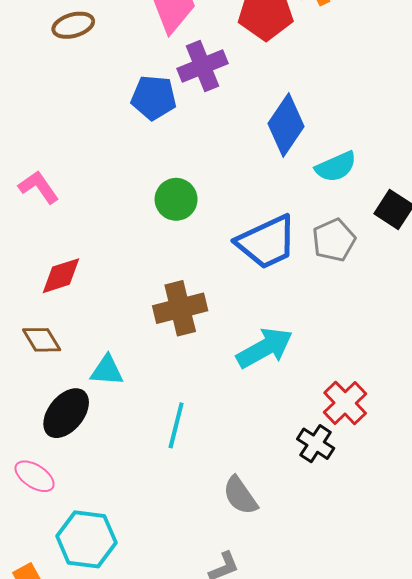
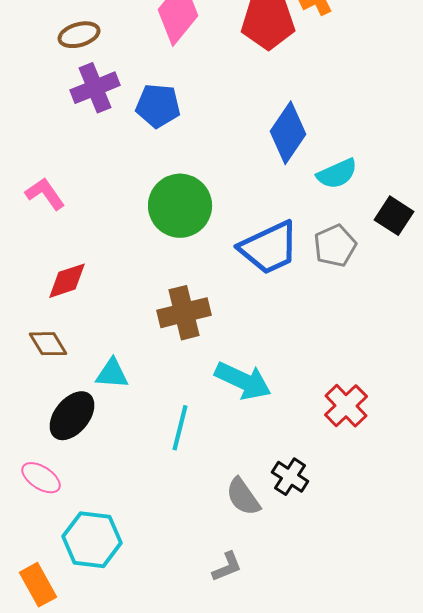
purple cross: (203, 66) -> (95, 88), moved
green circle: (176, 199) -> (180, 206), size x1.5
cyan arrow: (265, 348) -> (243, 381), moved, turned 54
black cross: (316, 444) -> (290, 477), moved

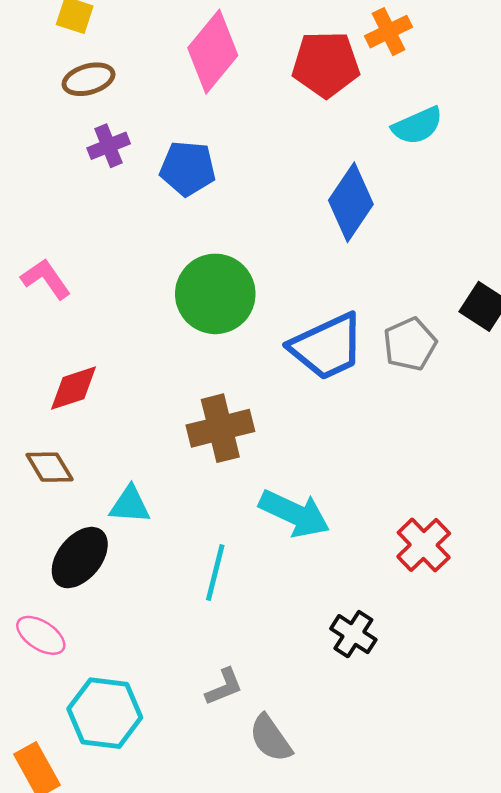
purple cross: (95, 88) -> (109, 146), size x0.7
cyan semicircle: (337, 174) -> (417, 126), moved
gray semicircle: (243, 497) -> (271, 738), moved
gray L-shape: (227, 567) -> (224, 687), moved

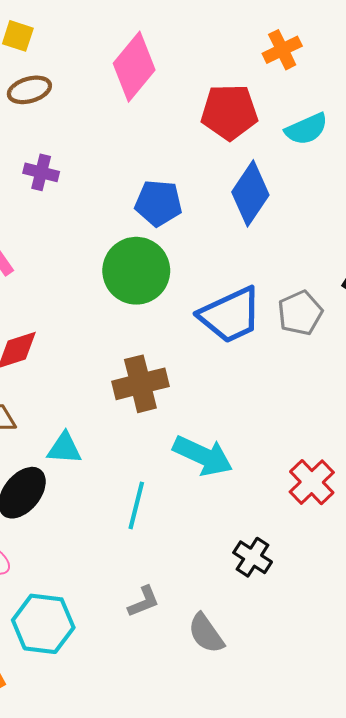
red pentagon: (326, 64) -> (229, 112), moved
purple cross: (109, 146) -> (41, 172), moved, turned 36
blue pentagon: (188, 168) -> (158, 203), moved
gray semicircle: (271, 738) -> (206, 633), moved

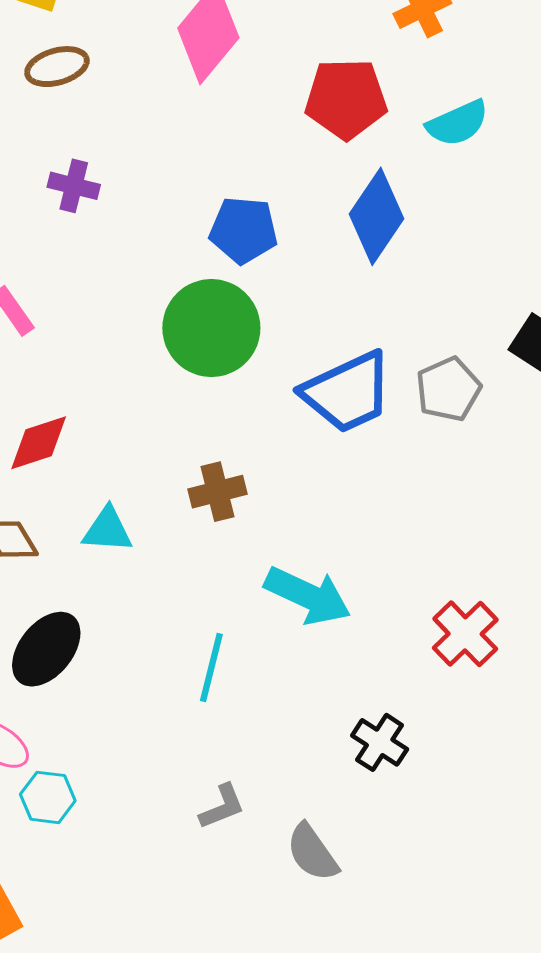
brown cross: (140, 384) -> (218, 492), size x0.7
cyan triangle: (64, 448) -> (107, 530), moved
cyan hexagon: (43, 624) -> (48, 797), moved, size x0.6

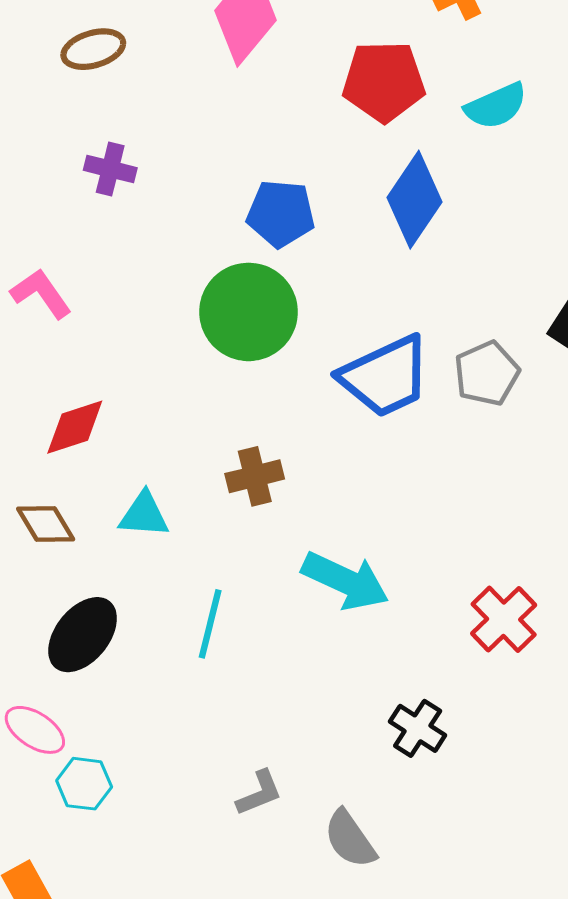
cyan line: (211, 667) -> (210, 624), moved

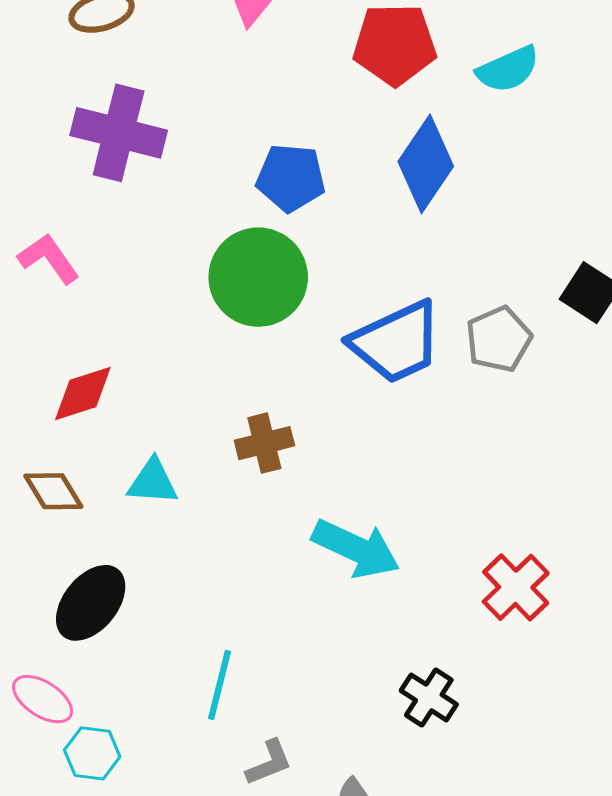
purple cross: (110, 169) -> (119, 133), size x1.8
cyan line: (210, 624) -> (219, 685), moved

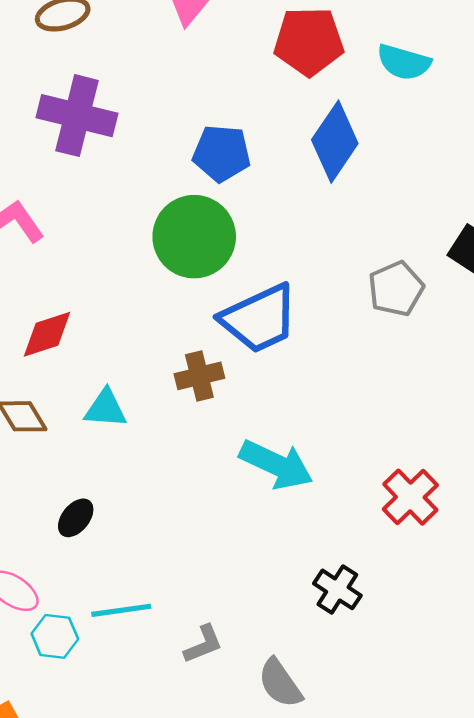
cyan semicircle: (508, 69) -> (404, 62), turned 40
blue trapezoid: (396, 342) -> (259, 319), moved
black ellipse: (91, 603) -> (76, 518), moved, size x0.6
cyan line: (219, 685) -> (121, 610), moved, turned 68

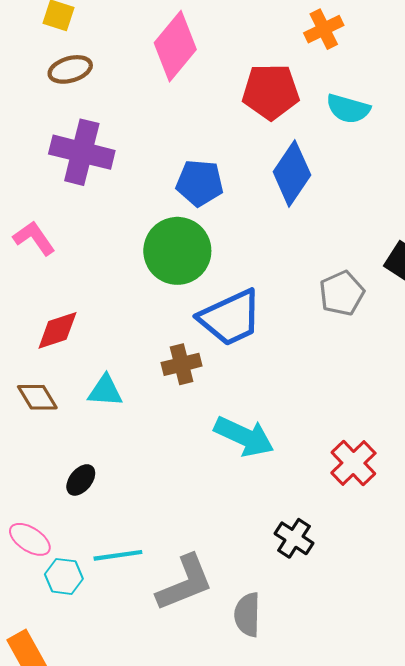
gray L-shape: (203, 644) -> (185, 583), size x1.8
gray semicircle: (280, 683) -> (247, 615), turned 36

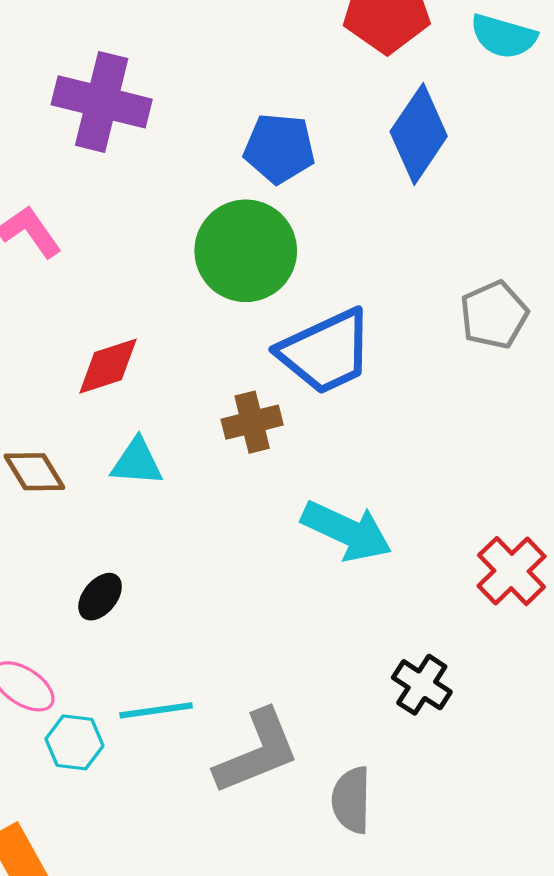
red diamond: (57, 330) -> (108, 366), moved

